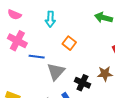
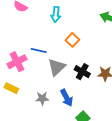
pink cross: (17, 41) -> (17, 62), moved, turned 30
black cross: (82, 83) -> (82, 72), moved

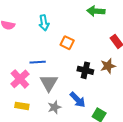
gray triangle: (57, 67) -> (49, 83), moved

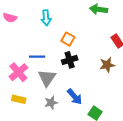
black cross: (85, 70) -> (70, 60), moved, turned -35

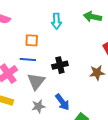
cyan arrow: (46, 18) -> (56, 21), moved
orange square: (68, 39) -> (32, 40), moved, turned -32

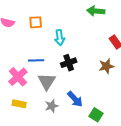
cyan arrow: (56, 21) -> (60, 38), moved
orange square: (32, 40) -> (36, 22), moved

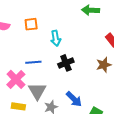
gray triangle: (47, 81) -> (37, 91), moved

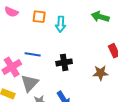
cyan arrow: (56, 38) -> (61, 24), moved

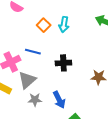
orange square: (39, 17) -> (44, 25), moved, turned 32

